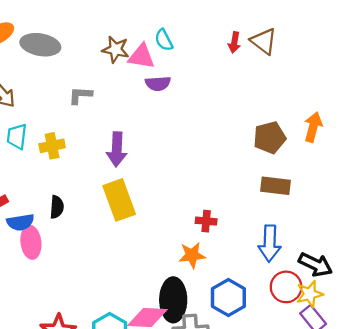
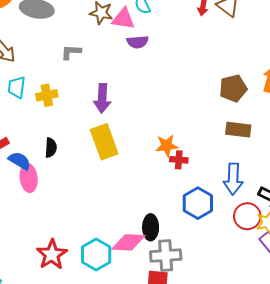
blue semicircle: (20, 222) -> (20, 161), turned -140
orange star: (192, 255) -> (167, 146), moved
blue hexagon: (228, 298) -> (198, 203), moved
black ellipse: (173, 300) -> (151, 227), size x0.7

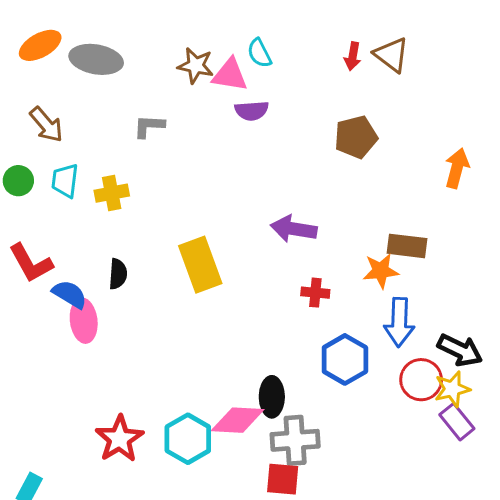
brown pentagon: (233, 88) -> (356, 137), moved
purple arrow: (102, 98) -> (294, 229), moved, turned 96
orange star: (167, 146) -> (381, 271), moved

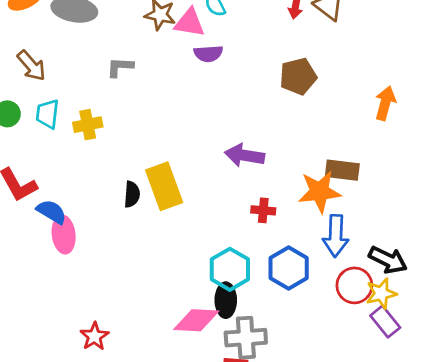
orange star: (381, 271) -> (320, 192), size x1.4
black semicircle: (118, 274) -> (132, 194), moved
red star: (119, 439) -> (94, 336), size x0.7
cyan hexagon: (188, 439) -> (230, 269), moved

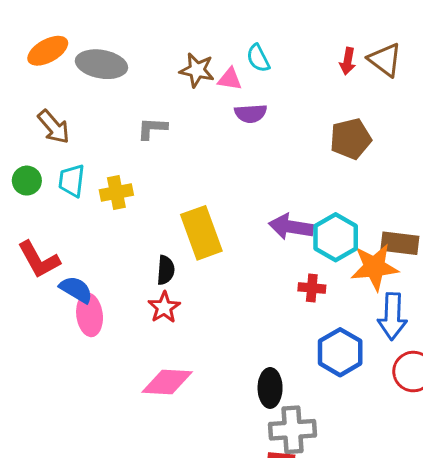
pink triangle: (190, 23) -> (230, 79), size x0.7
yellow rectangle: (164, 186) -> (201, 233), moved
cyan hexagon: (230, 269) -> (336, 237), moved
pink diamond: (196, 320) -> (167, 382), moved
red star: (94, 336) -> (164, 307), moved

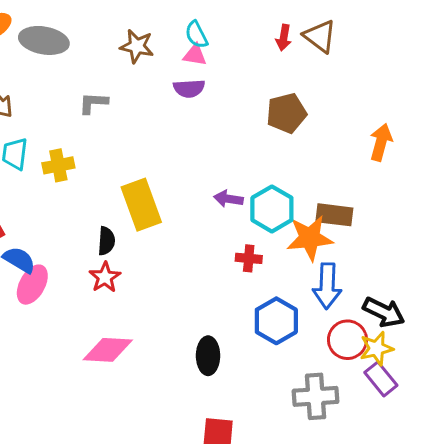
pink triangle: (230, 79) -> (195, 55), moved
purple arrow: (291, 227) -> (228, 199), size x0.7
pink ellipse: (90, 315) -> (32, 285), turned 36
gray cross: (292, 430) -> (316, 396), moved

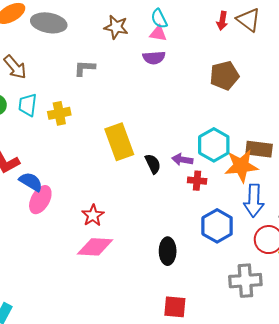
purple arrow: (228, 199) -> (182, 160), moved
black semicircle: (106, 241) -> (153, 164), moved, turned -30
red star: (105, 277) -> (93, 215), moved

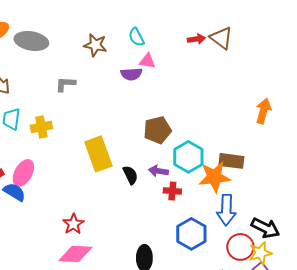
red arrow: (222, 21) -> (196, 39), turned -108
pink triangle: (158, 33) -> (147, 61), moved
brown pentagon: (224, 75) -> (157, 130), moved
pink ellipse: (40, 200) -> (23, 173), moved

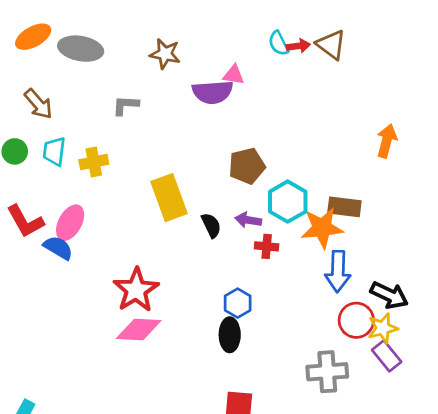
cyan semicircle: (136, 37) -> (278, 43), moved
purple semicircle: (131, 74) -> (213, 92), size x1.4
red star: (73, 224) -> (136, 290), size x1.6
blue hexagon: (191, 234) -> (238, 303), moved, size x0.7

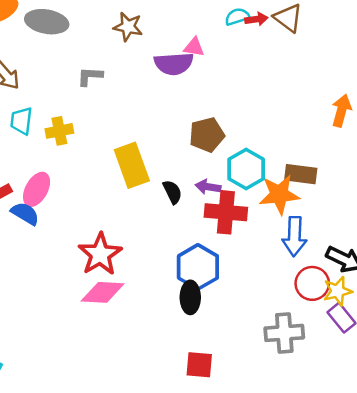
cyan semicircle: (278, 43) -> (237, 17), turned 100
red cross: (267, 246) -> (226, 212), size x1.8
blue hexagon: (238, 303) -> (198, 267), size x1.6

